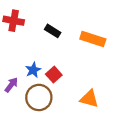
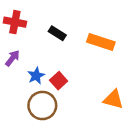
purple arrow: (11, 85) -> (12, 58), moved
orange triangle: (89, 99) -> (113, 99), moved

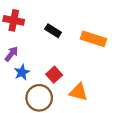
blue star: (36, 76) -> (22, 72), moved
orange triangle: (113, 99) -> (78, 92), moved

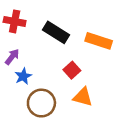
black rectangle: (53, 31) -> (56, 32), size x1.5
red square: (54, 75) -> (72, 70), moved

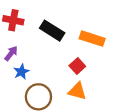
red square: (72, 70) -> (77, 66), moved

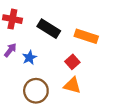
blue star: (21, 72) -> (30, 58), moved

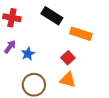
black rectangle: (49, 29) -> (52, 16), moved

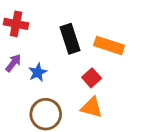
black rectangle: (52, 16) -> (70, 39), moved, turned 40

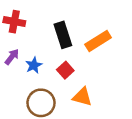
orange rectangle: (109, 45) -> (98, 41), turned -50
red square: (92, 78) -> (65, 70), moved

